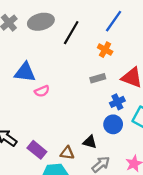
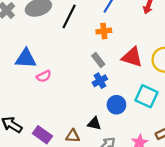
orange cross: (105, 50) -> (104, 31), turned -32
gray rectangle: (98, 78) -> (98, 60), turned 72
blue cross: (117, 102) -> (100, 81), moved

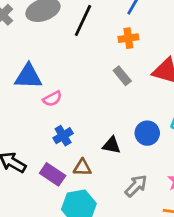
blue cross: (100, 81) -> (63, 136), moved
black triangle: (94, 124) -> (112, 145), moved
brown triangle: (73, 136) -> (82, 168), moved

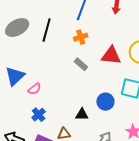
blue triangle: (28, 76) -> (15, 76), turned -35
blue cross: (63, 136) -> (39, 115), moved

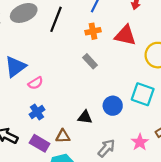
red triangle: (111, 56) -> (125, 35), moved

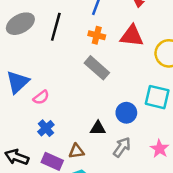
orange cross: (93, 31) -> (97, 35), turned 32
gray rectangle: (90, 61) -> (97, 68), size x1.5
gray arrow: (106, 148) -> (122, 147), moved

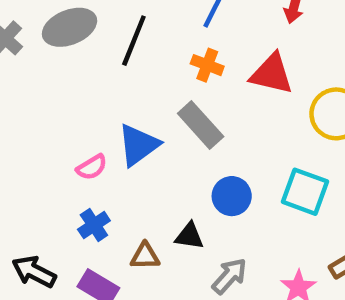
blue triangle: (18, 82) -> (138, 145), moved
blue circle: (126, 113) -> (232, 196), moved
brown triangle: (76, 151) -> (145, 256), moved

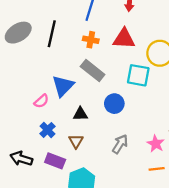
cyan square: (305, 192) -> (138, 75), moved
black triangle: (189, 236) -> (80, 114), moved
brown triangle: (145, 256) -> (76, 141), turned -49

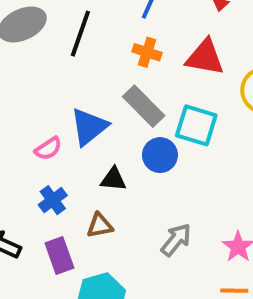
cyan square: (138, 75) -> (196, 125), moved
blue circle: (114, 104) -> (160, 155), moved
brown triangle: (76, 141) -> (100, 226), turned 42
purple rectangle: (55, 161) -> (59, 255), turned 42

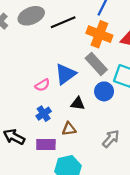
black line: (80, 34) -> (63, 22), turned 45
orange cross: (147, 52) -> (99, 34), size x1.6
purple rectangle: (59, 255) -> (46, 144), turned -72

